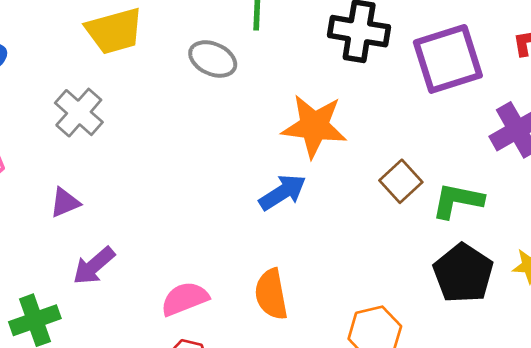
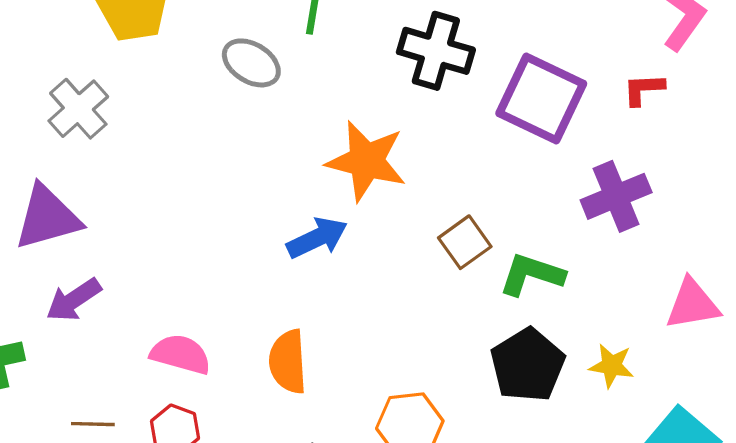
purple square: (448, 59) -> (541, 99), turned 36
purple triangle: (65, 203) -> (47, 217), size x1.8
pink semicircle: (185, 299) -> (181, 354), turned 30

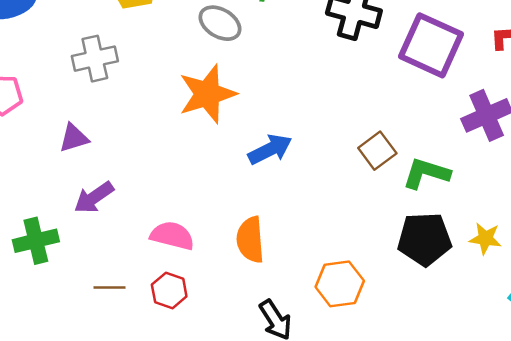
gray cross: (78, 109) -> (95, 59), turned 30
orange star: (366, 161) -> (207, 94), moved, turned -30
purple triangle: (47, 217) -> (74, 138), size x0.6
black pentagon: (528, 365) -> (425, 239), turned 30

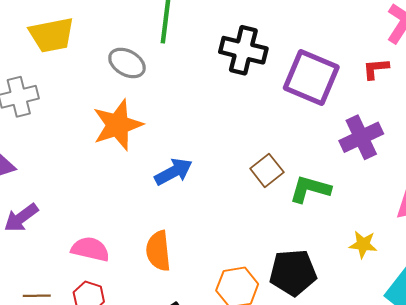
black pentagon: (425, 239) -> (293, 273), moved

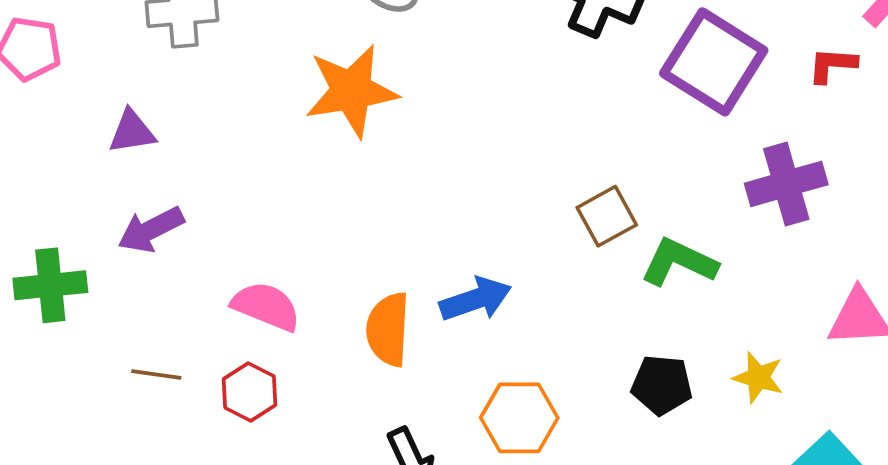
blue arrow: (173, 172) -> (476, 299), moved
black pentagon: (293, 273) -> (662, 385), moved, size x0.7

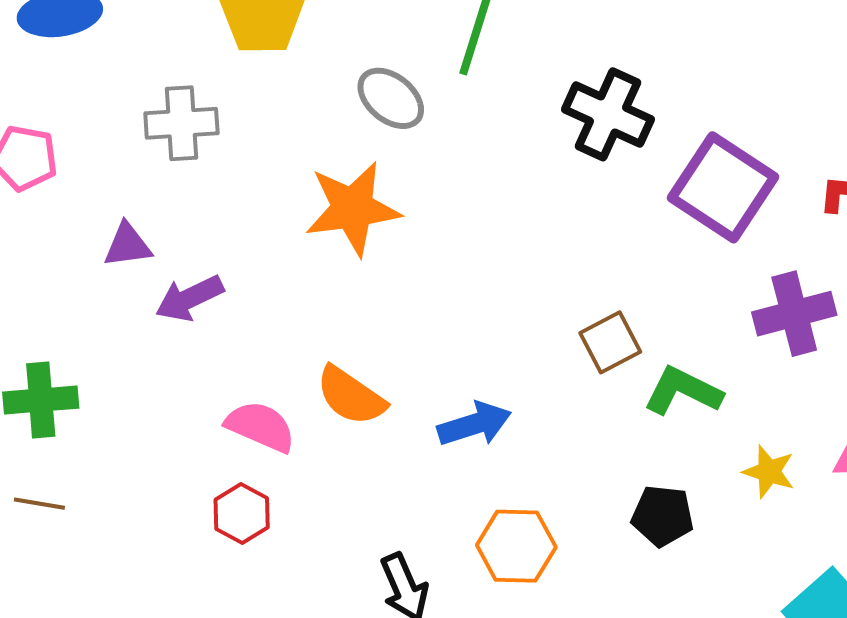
purple arrow: (151, 230) -> (190, 298), moved
orange semicircle: (388, 329) -> (351, 396), moved, turned -60
brown line: (156, 375) -> (39, 504), moved
yellow star: (758, 377) -> (769, 472), moved

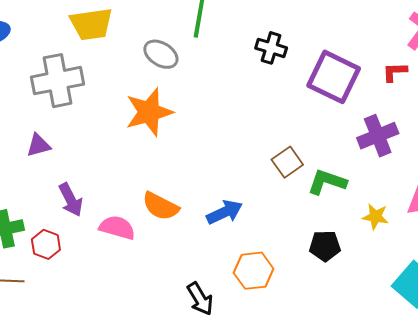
black cross: (608, 114) -> (271, 48), size x0.7
gray cross: (181, 123) -> (58, 81), size x1.4
purple arrow: (190, 298) -> (71, 200), moved, turned -84
red hexagon: (242, 514) -> (46, 244), moved

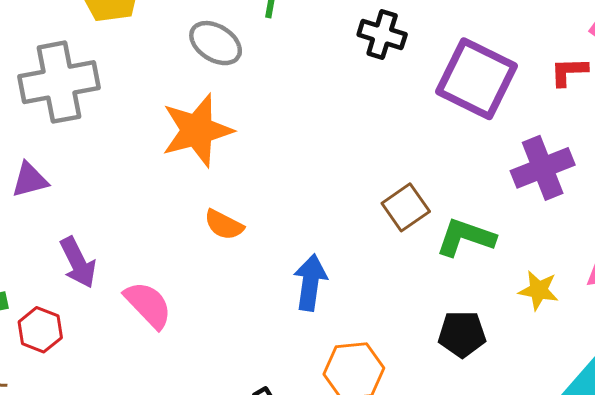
orange semicircle: (161, 206) -> (224, 225), moved, size x0.7
blue arrow: (224, 212) -> (310, 282), turned -57
pink semicircle: (117, 228) -> (148, 305), turned 30

